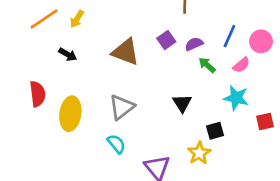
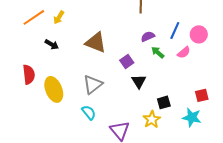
purple square: (166, 40) -> (127, 61), moved
cyan star: (236, 98) -> (192, 117), moved
yellow ellipse: (70, 114) -> (54, 89), turned -30

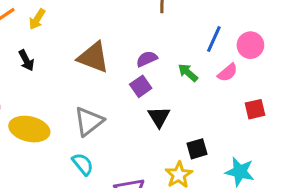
purple semicircle: (148, 36) -> (147, 59), moved
black arrow: (52, 44) -> (26, 60), turned 32
yellow ellipse: (54, 89) -> (29, 129), turned -55
red square: (202, 95) -> (255, 109), moved

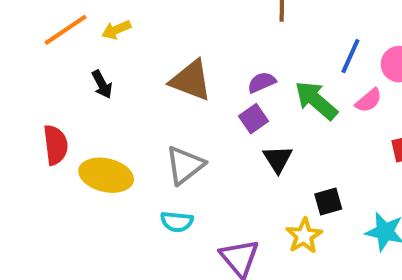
yellow arrow: (37, 19) -> (116, 30), turned 35
green arrow: (188, 73) -> (316, 100), size x1.6
cyan semicircle: (83, 164) -> (177, 222), turned 135

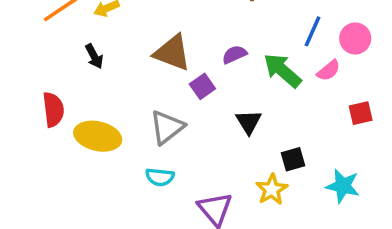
purple square: (254, 119) -> (202, 86), moved

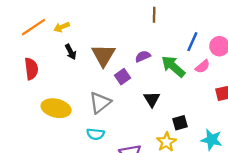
brown triangle: (172, 53) -> (103, 55), turned 40
black arrow: (94, 56) -> (71, 52), moved
red semicircle: (53, 110) -> (31, 69), moved

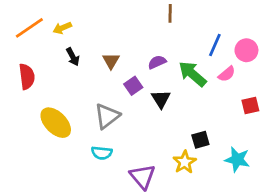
brown triangle: (103, 55) -> (111, 61), size x0.6
black triangle: (152, 99) -> (161, 99), moved
yellow ellipse: (56, 108) -> (56, 123), turned 32

